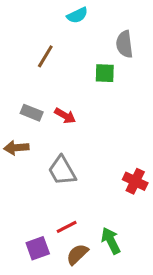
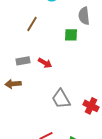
gray rectangle: (32, 113) -> (23, 61), turned -32
gray trapezoid: (62, 171) -> (61, 99), moved

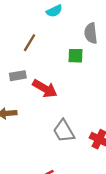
gray rectangle: (23, 61) -> (18, 76), moved
red arrow: (45, 63) -> (45, 89), size x1.5

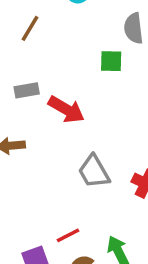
brown line: (30, 43) -> (30, 28), moved

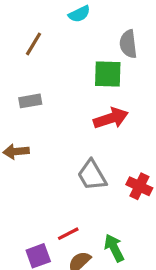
green square: (111, 61) -> (108, 74), size x1.4
red arrow: (66, 109) -> (111, 118), moved, turned -48

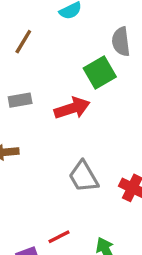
green square: (108, 74) -> (100, 72), turned -32
red arrow: (111, 118) -> (72, 108), moved

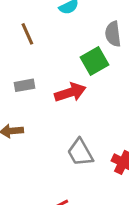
brown line: (23, 42) -> (27, 34), turned -55

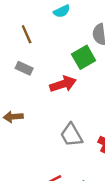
gray rectangle: (24, 85) -> (24, 68), moved, turned 35

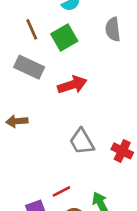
green square: (84, 57) -> (64, 37), moved
gray rectangle: (24, 68) -> (29, 67), size x1.5

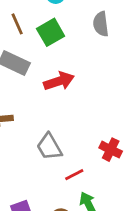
gray trapezoid: (82, 141) -> (49, 147), moved
red line: (61, 191) -> (74, 175), moved

